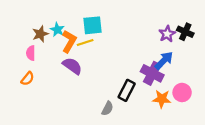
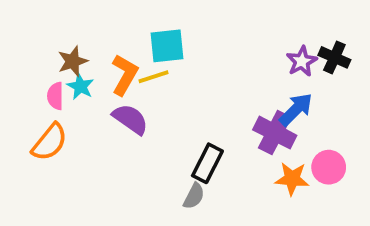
cyan star: (57, 30) -> (80, 86), moved
orange semicircle: (28, 79) -> (50, 142), size x1.5
black rectangle: (127, 90) -> (207, 163), moved

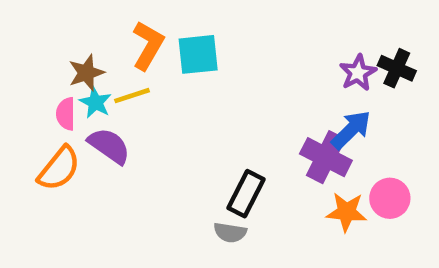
orange L-shape: (125, 75) -> (148, 45), moved
yellow line: (154, 77) -> (132, 96), moved
purple semicircle: (130, 119) -> (109, 146), moved
gray semicircle: (194, 196) -> (230, 232), turned 72

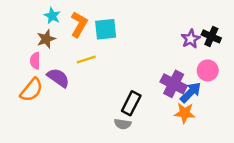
yellow line: (132, 96) -> (86, 60), moved
cyan star: (95, 102) -> (52, 16), moved
blue arrow: (351, 130) -> (191, 92), moved
pink circle: (390, 198) -> (208, 70), moved

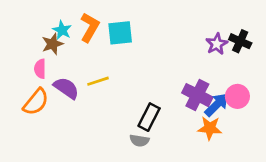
cyan star: (52, 16) -> (62, 30), moved
yellow line: (86, 60) -> (98, 81), moved
pink circle: (208, 70) -> (237, 96), moved

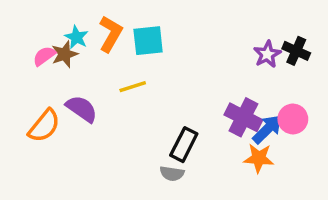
pink semicircle: (40, 69) -> (44, 56), moved, turned 54
yellow line: (98, 81) -> (133, 87), moved

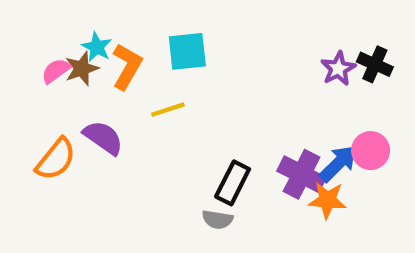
orange L-shape: (111, 34) -> (127, 66), moved
purple cross: (243, 117) -> (302, 174), moved

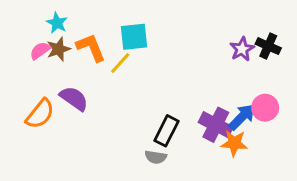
cyan star: (97, 47) -> (57, 23), moved
orange L-shape: (127, 66) -> (91, 48), turned -52
yellow line: (168, 110) -> (120, 63), moved, turned -30

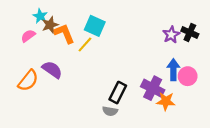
cyan square: (134, 37) -> (95, 26), turned 30
brown star: (59, 49) -> (50, 25), moved
blue arrow: (242, 117) -> (173, 70), moved, turned -45

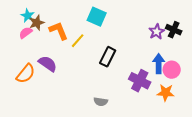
cyan star: (40, 16) -> (28, 16), moved
brown star: (50, 25) -> (37, 23), moved
cyan square: (95, 26) -> (97, 17), moved
black rectangle: (118, 93) -> (108, 57), moved
orange star: (166, 101) -> (166, 93), moved

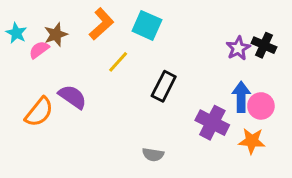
cyan star: (28, 16) -> (16, 33), moved
orange L-shape: (59, 31) -> (101, 24), moved, turned 70

